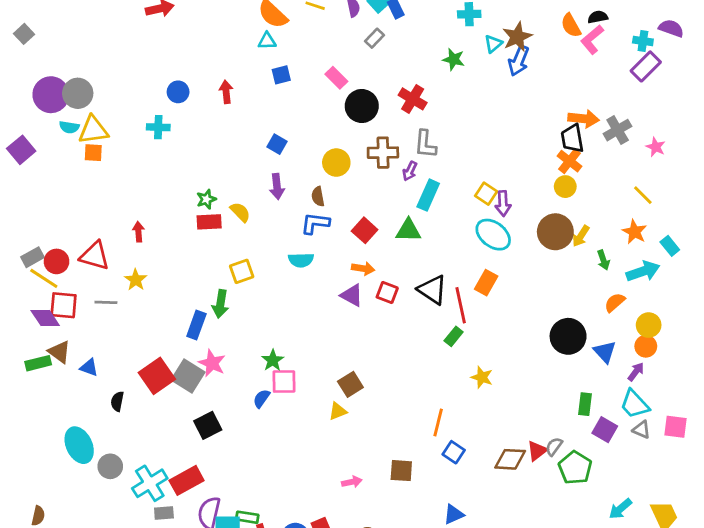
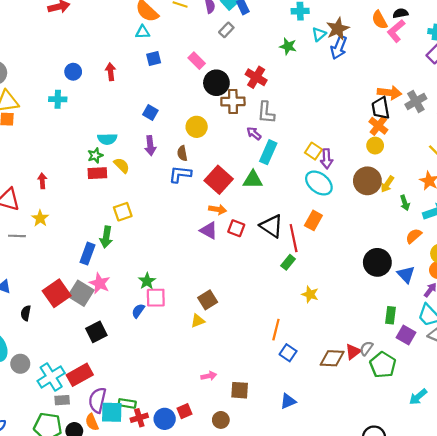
brown cross: (383, 153) -> (233, 101), moved
purple arrow: (410, 171) -> (254, 133), turned 104
red square: (365, 230) -> (219, 180), size x1.4
cyan semicircle: (301, 260) -> (107, 139), moved
brown square: (401, 471) -> (240, 390), moved

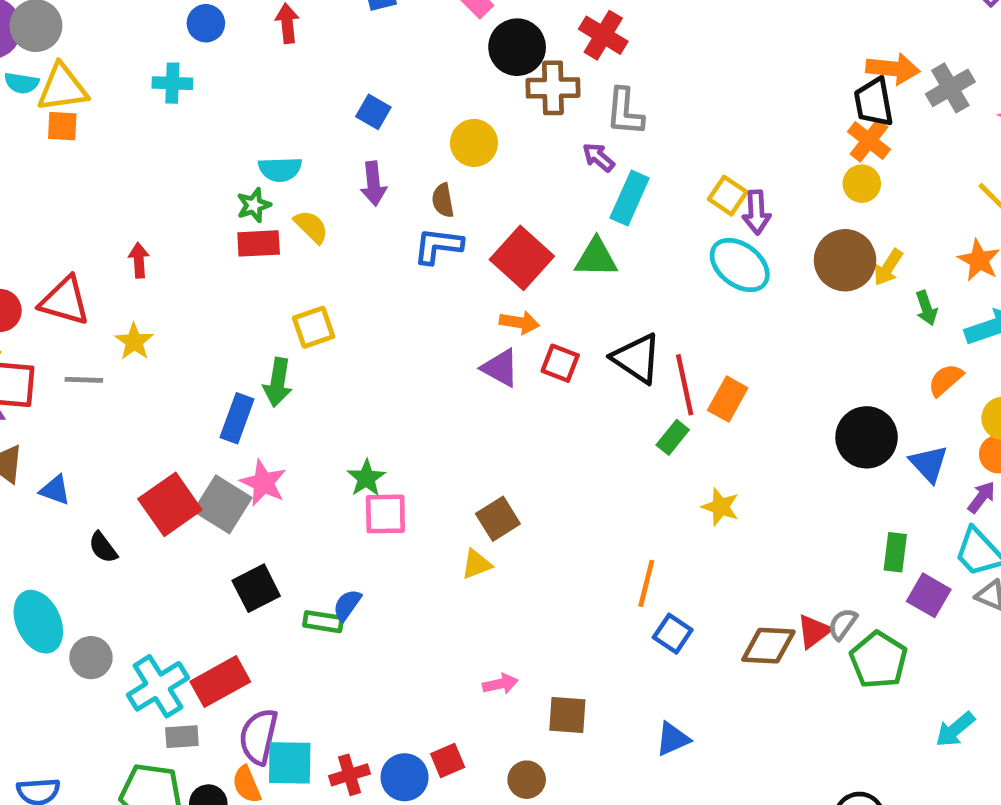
orange rectangle: (313, 220) -> (728, 399), moved
blue semicircle: (138, 311) -> (347, 605), moved
black semicircle: (26, 313) -> (103, 547), turned -48
green rectangle: (127, 403) -> (323, 622), moved

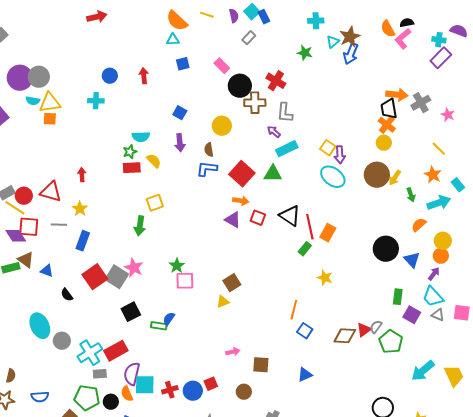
cyan rectangle: (630, 198) -> (287, 149), turned 40
blue rectangle: (237, 418) -> (83, 241), moved
cyan arrow: (955, 729) -> (423, 371), size x1.4

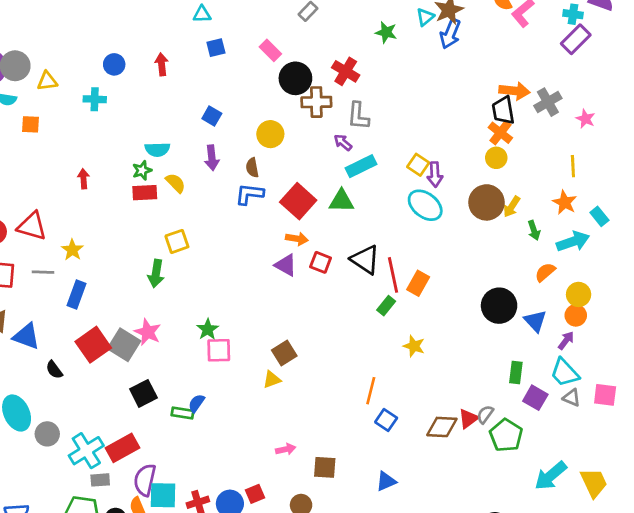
yellow triangle: (50, 103) -> (47, 81), moved, size x0.7
yellow line: (439, 149) -> (573, 166), turned 42
red arrow: (82, 175) -> (83, 179), moved
blue triangle: (47, 271) -> (26, 336), size x1.5

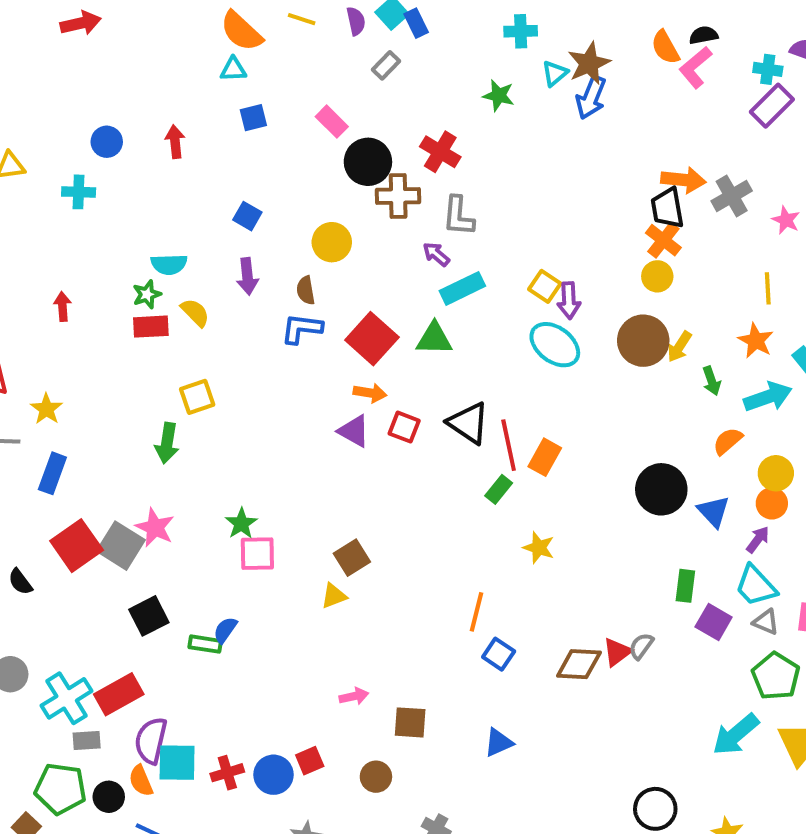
green pentagon: (506, 435) -> (776, 676), moved

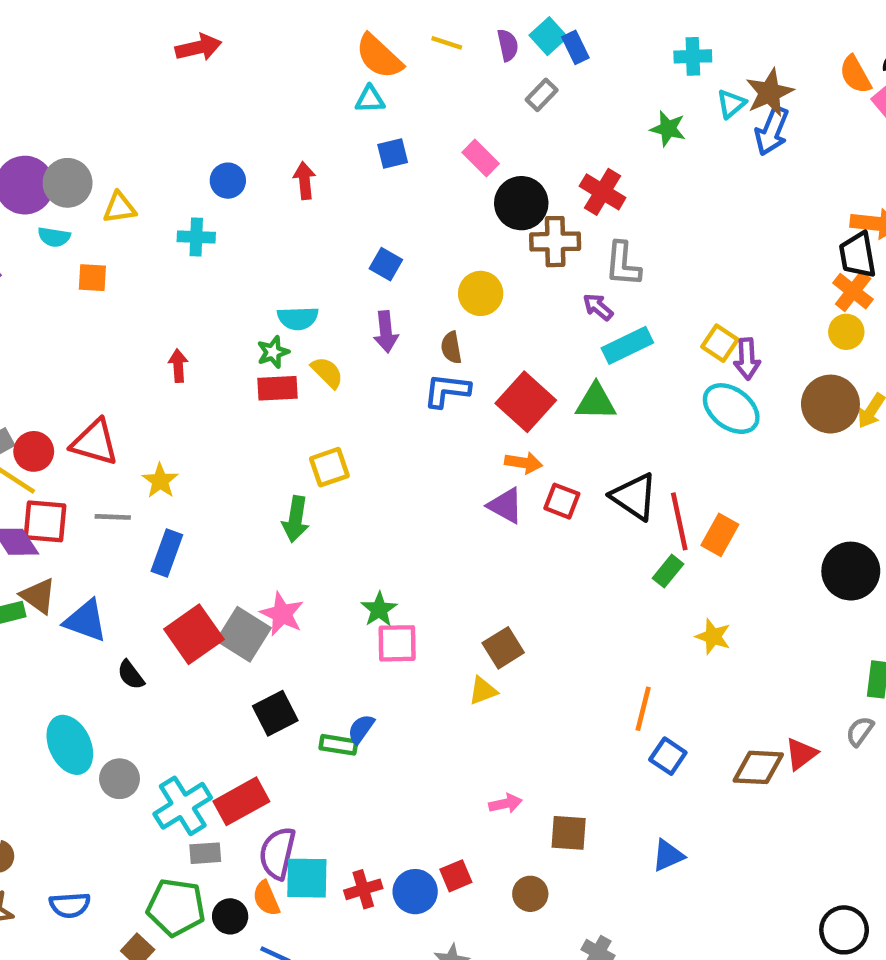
gray semicircle: (641, 646) -> (860, 731), moved

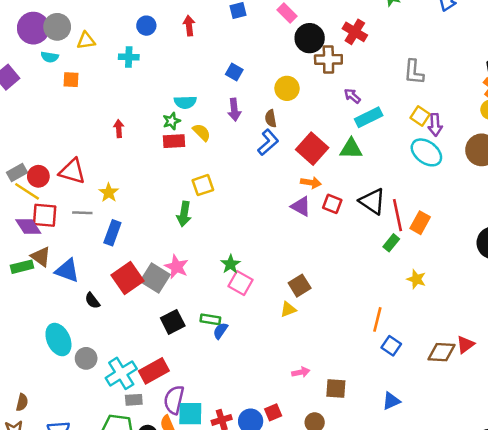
gray L-shape: (623, 264) -> (414, 72), moved
blue L-shape: (447, 390) -> (268, 142), turned 132
pink square: (397, 643) -> (241, 283), turned 30
green rectangle: (338, 745) -> (210, 319), moved

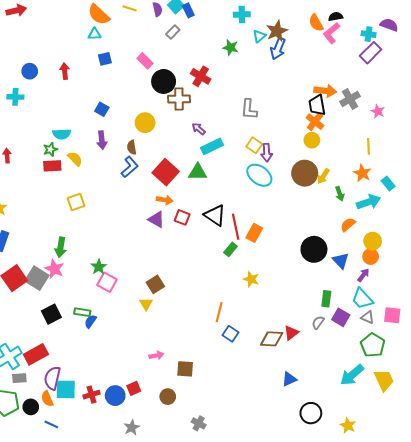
green arrow: (184, 214) -> (61, 247), moved
yellow triangle: (288, 309) -> (146, 304), turned -40
blue triangle: (391, 401) -> (289, 379), moved

